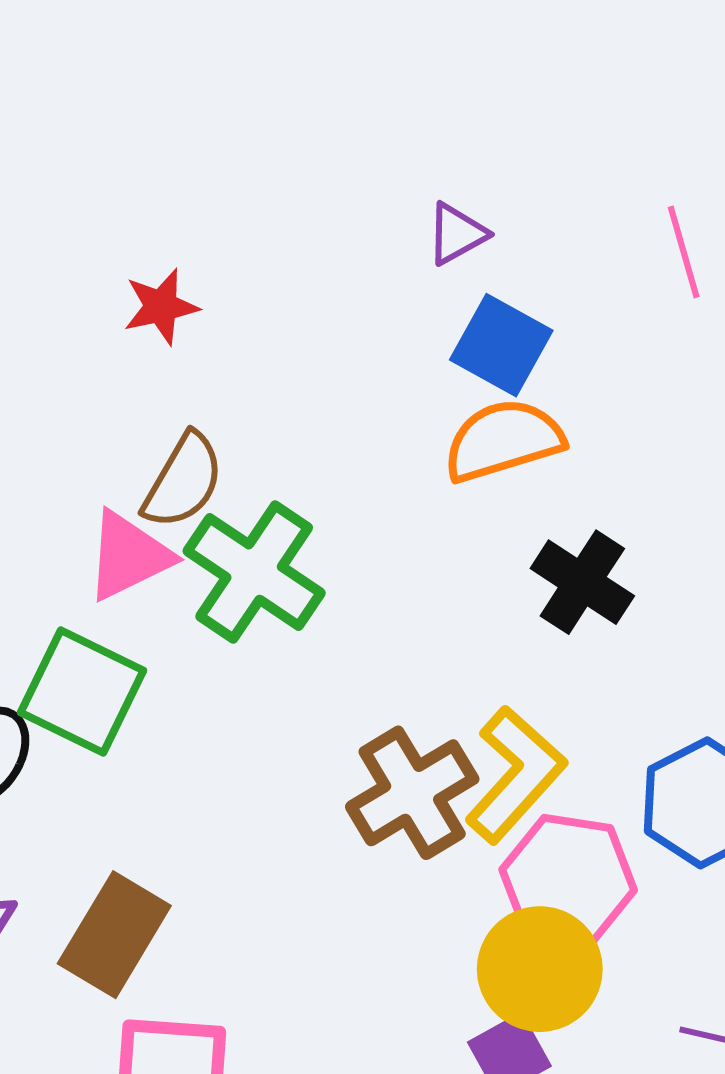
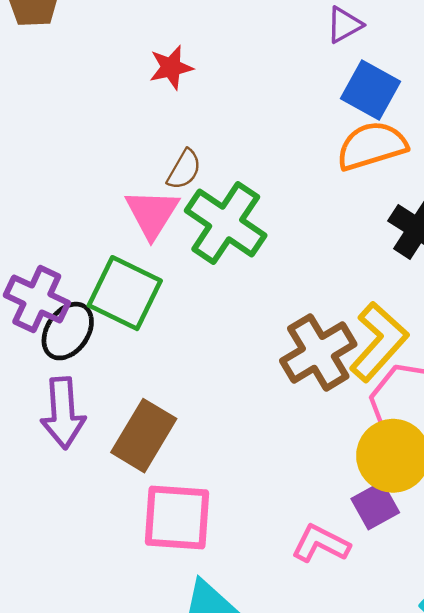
brown semicircle: (183, 481) -> (184, 170), size x0.7
pink triangle: (129, 556) -> (152, 214), turned -32

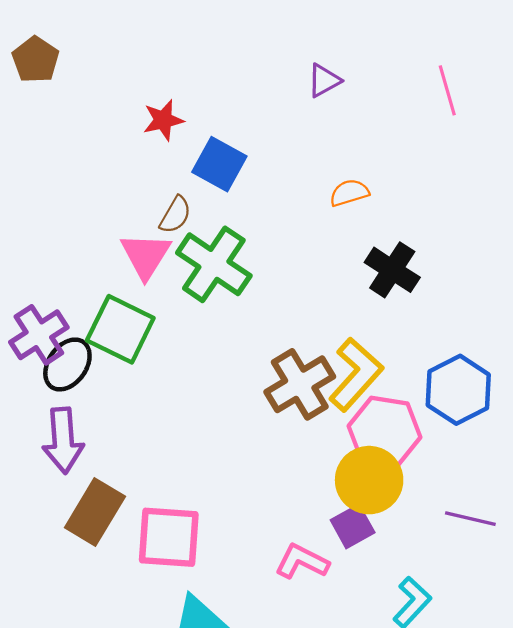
blue square: (371, 90) -> (219, 164), moved
orange semicircle: (372, 146) -> (349, 193), size x0.6
purple cross: (37, 299) -> (39, 335), turned 32
brown rectangle: (144, 436) -> (95, 512), moved

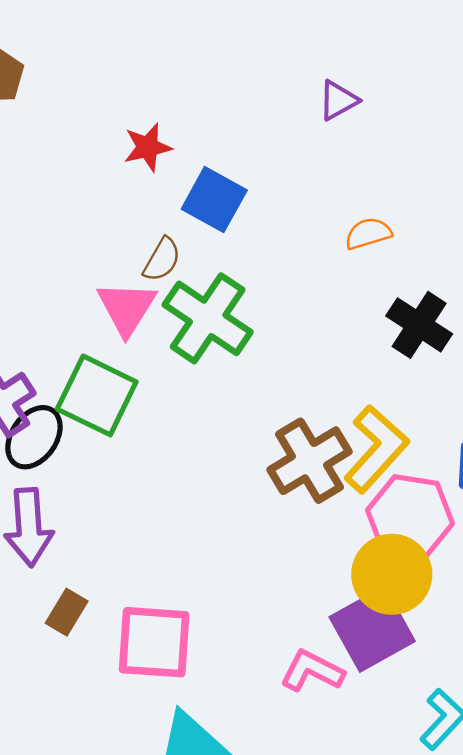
brown rectangle: (95, 512) -> (67, 612), size x0.6
purple square: (353, 526) -> (372, 629), size x1.6

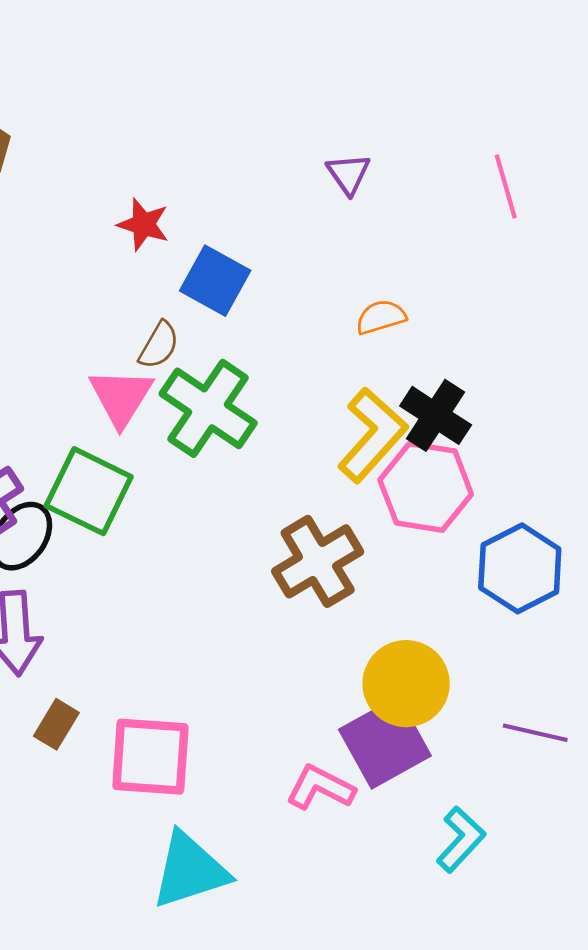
purple triangle: (338, 100) -> (348, 174), turned -36
red star: (148, 147) -> (143, 224), turned 30
yellow L-shape: (376, 449) -> (372, 435), moved
pink hexagon: (410, 517) -> (426, 487), moved

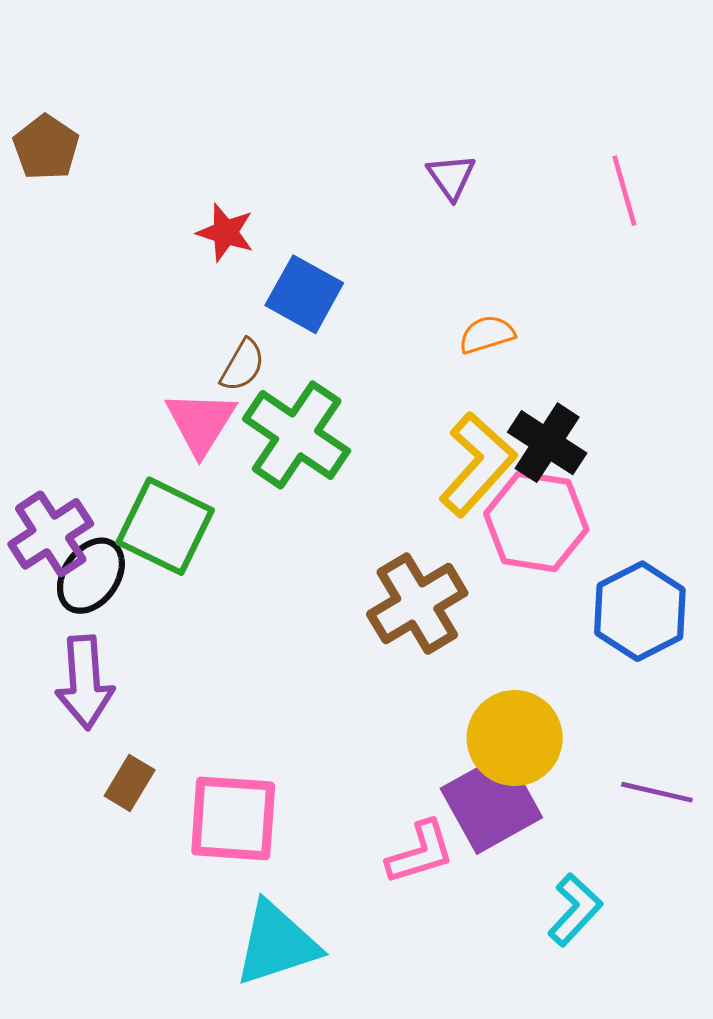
pink L-shape: (320, 788) -> (420, 852), turned 136

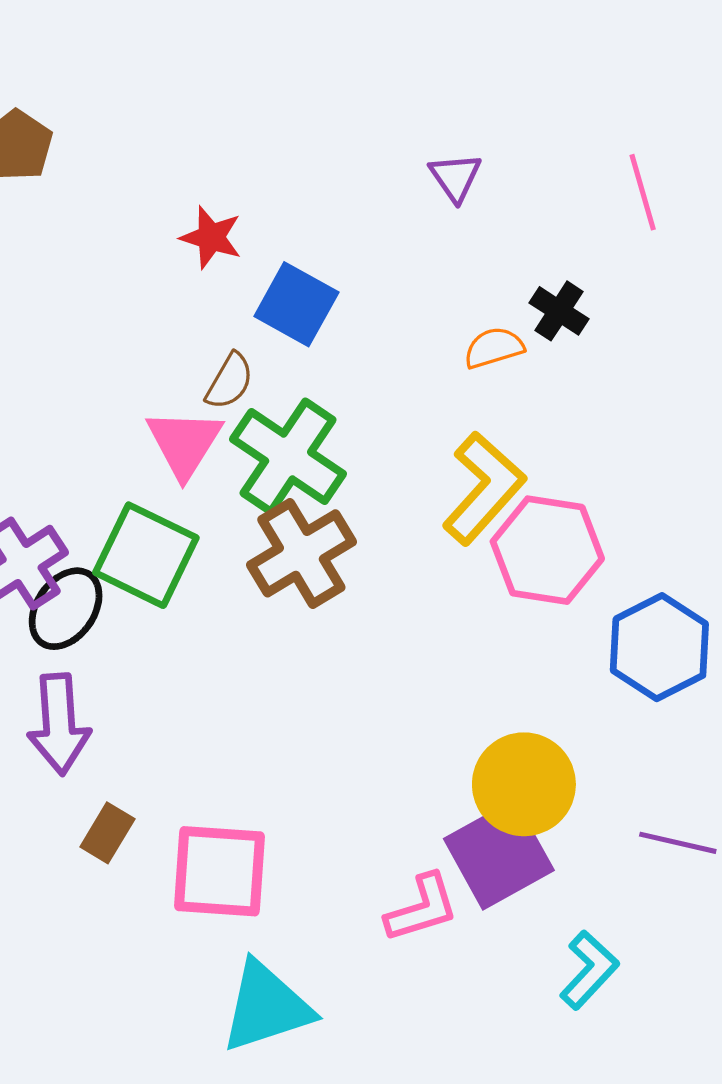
black cross: (547, 443) -> (559, 311), moved, size x0.7
brown cross: (417, 604) -> (301, 553), moved

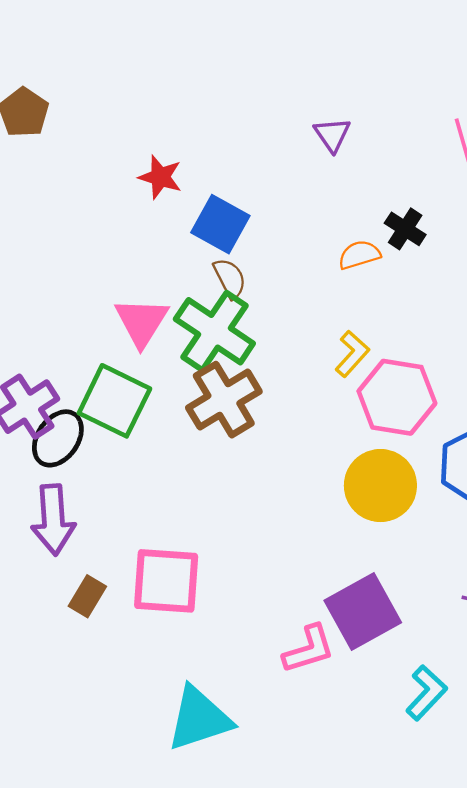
brown semicircle: (230, 381) -> (230, 278), moved, turned -57
yellow L-shape: (484, 488) -> (352, 354), size x0.6
yellow circle: (524, 784) -> (380, 486), moved
pink square: (219, 871) -> (166, 581), moved

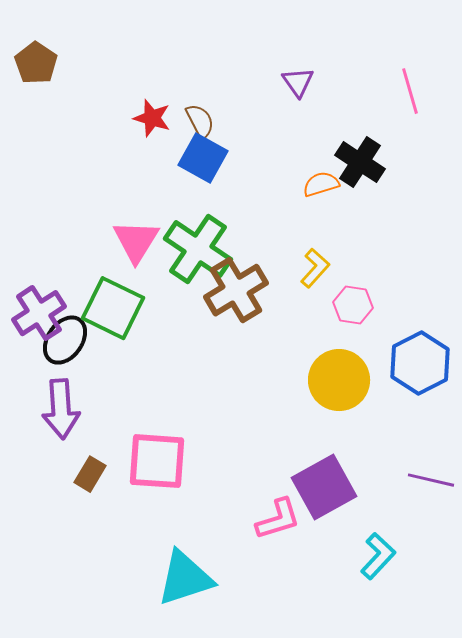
black cross: (405, 229) -> (360, 162), size x1.4
brown semicircle: (230, 278) -> (200, 121), moved
pink hexagon: (397, 397) -> (353, 305), size x0.6
brown cross: (224, 400) -> (236, 290), moved

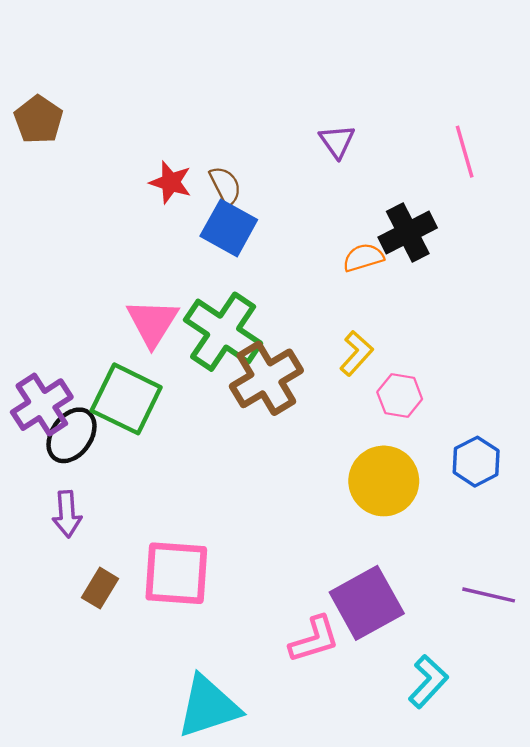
black cross: (360, 162) -> (408, 232), turned 30
blue hexagon: (420, 363) -> (476, 462), size x0.7
purple arrow: (61, 409) -> (67, 514), size x0.7

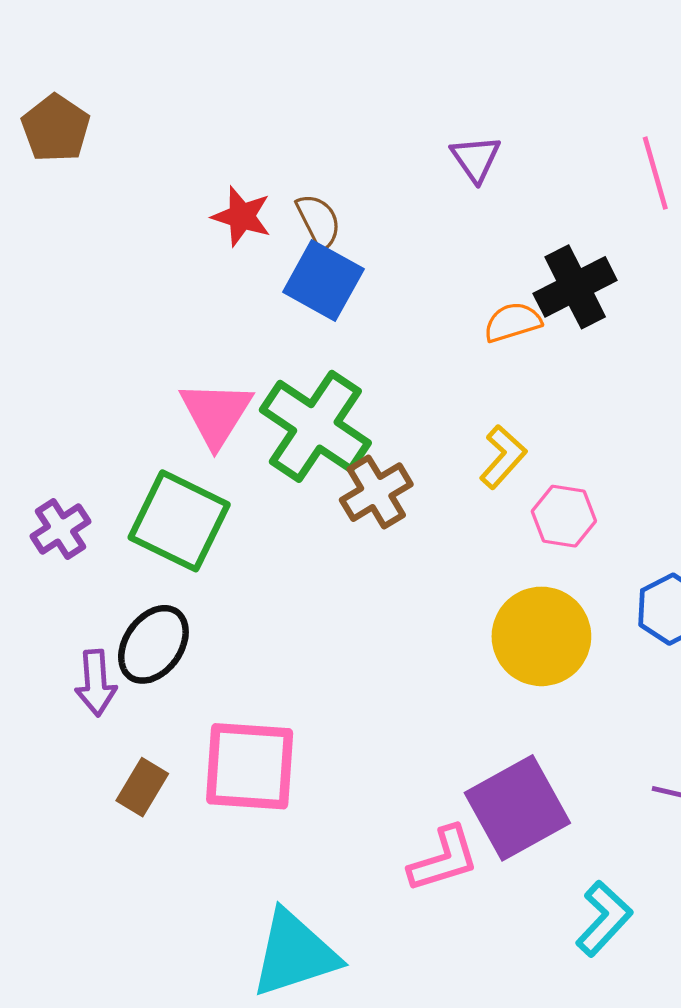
brown cross: (266, 378) -> (376, 492), size x0.7
purple cross: (42, 405) -> (60, 529), size x0.7
black ellipse: (71, 435) -> (153, 644), moved

